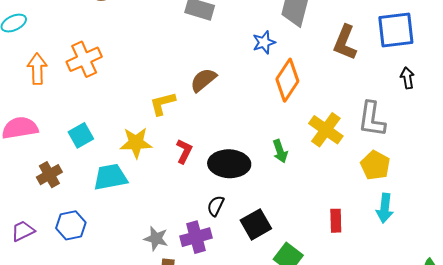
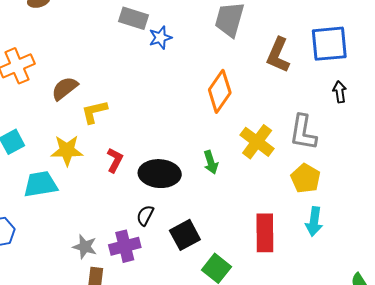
blue star: (264, 42) -> (160, 38), moved
brown semicircle: (203, 80) -> (65, 88), moved
red rectangle: (336, 221) -> (265, 233), size x1.6

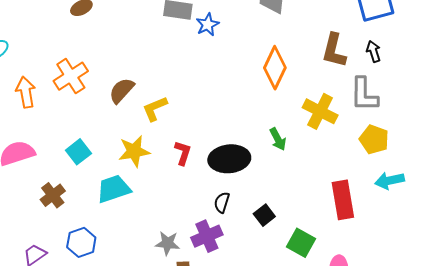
brown L-shape: (278, 55) -> (334, 51), moved
black arrow: (340, 92) -> (374, 51), moved
cyan arrow: (314, 221) -> (390, 181), turned 80
black square: (185, 235) -> (264, 215), size x0.7

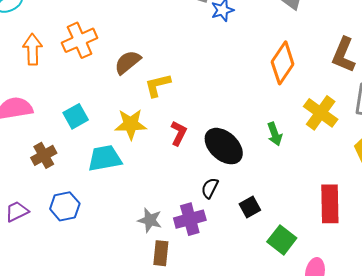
black ellipse: (229, 159) -> (224, 146), turned 39

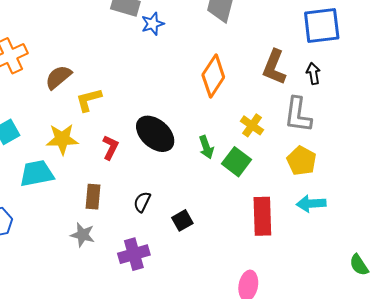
yellow cross: (321, 113) -> (252, 125), size x0.7
black ellipse: (224, 146) -> (155, 134), moved
purple cross: (190, 219) -> (134, 254), moved
green square: (282, 240) -> (237, 162), moved
brown rectangle: (161, 253) -> (93, 197), moved

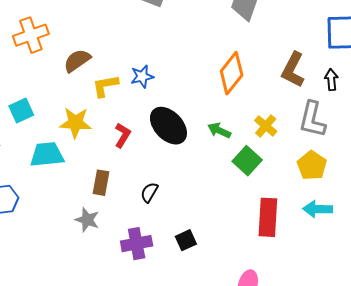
blue star: (153, 24) -> (142, 76), moved
green arrow: (206, 147) -> (219, 130), moved, turned 130
black square: (182, 220) -> (186, 240), moved

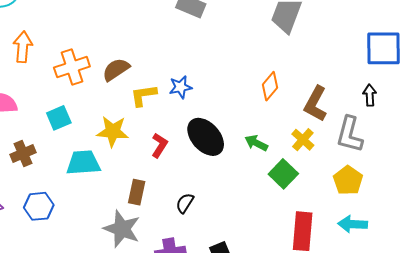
orange cross: (31, 35) -> (72, 67), moved
brown L-shape: (293, 70) -> (316, 104), moved
orange diamond: (232, 73) -> (270, 86), size x0.7
gray star: (87, 220) -> (122, 229), size x1.5

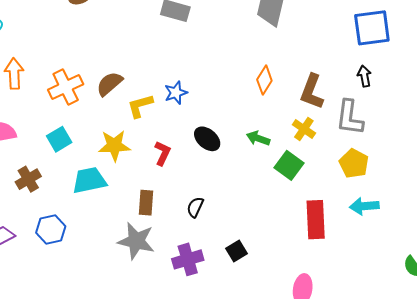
black ellipse: (206, 137) -> (207, 139), size x0.7

